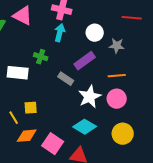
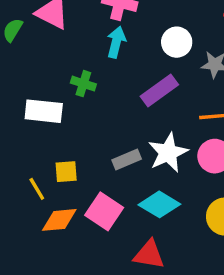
gray rectangle: (66, 79) -> (127, 160), moved, turned -56
pink square: (53, 144) -> (104, 211), moved

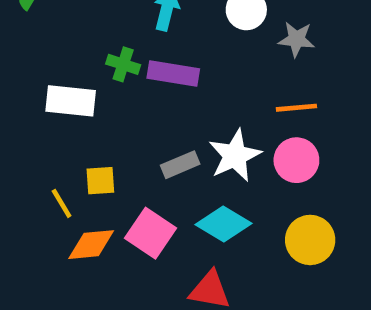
purple rectangle: (159, 90) -> (173, 73), moved, turned 45

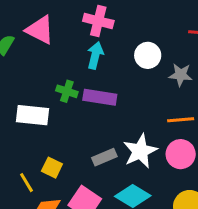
yellow square: (100, 181) -> (52, 168), turned 30

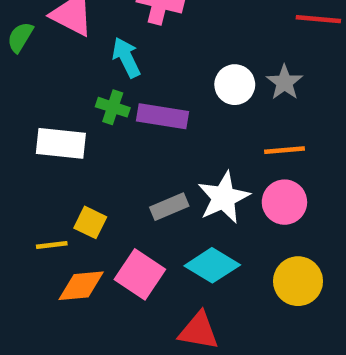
cyan arrow: (95, 55) -> (126, 57), moved, turned -40
white circle: (148, 55) -> (235, 85), moved
gray star: (181, 75) -> (284, 82), turned 30
yellow line: (26, 183) -> (52, 245), turned -66

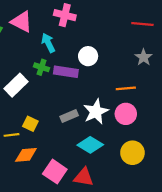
gray star: (284, 82) -> (144, 57), moved
white circle: (235, 85) -> (88, 56), moved
white rectangle: (61, 143) -> (16, 85), turned -50
pink square: (140, 274) -> (55, 172), moved

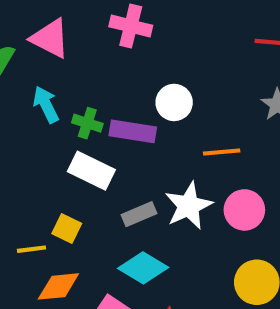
cyan arrow: (48, 43) -> (46, 105), moved
white rectangle: (16, 85) -> (91, 171), moved, turned 70
orange line: (126, 88) -> (222, 152), moved
cyan diamond: (90, 145) -> (143, 268), moved

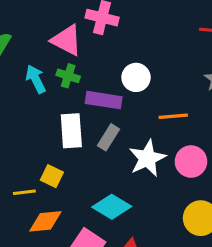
pink triangle: (50, 38) -> (66, 40), moved
green cross: (87, 123) -> (68, 76), moved
white rectangle: (91, 171) -> (71, 131), turned 60
gray rectangle: (139, 214) -> (109, 137), moved, turned -35

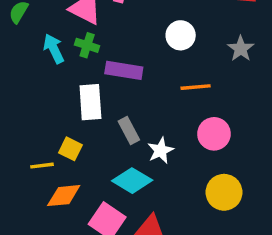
white circle: (136, 77) -> (181, 35), moved
gray rectangle: (109, 137) -> (129, 130), moved, turned -60
white star: (147, 158) -> (161, 151), moved, size x0.7

